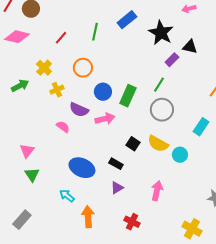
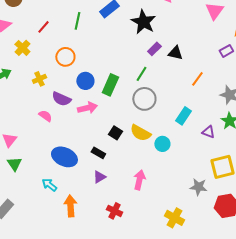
black triangle: (190, 47) -> (175, 53), moved
yellow cross: (44, 68) -> (22, 48), moved

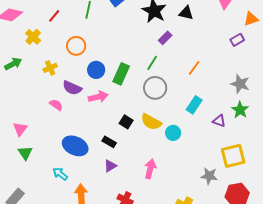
black triangle: (175, 53) -> (186, 13), moved
orange line: (197, 79) -> (194, 68), moved

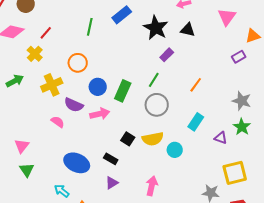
red line: (54, 16) -> (46, 33), moved
yellow cross: (50, 68) -> (52, 85), size x1.5
yellow semicircle: (151, 122) -> (153, 139), turned -40

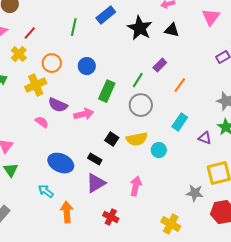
purple rectangle: (167, 55) -> (160, 65), moved
orange circle: (78, 63) -> (52, 63), moved
blue circle: (98, 87) -> (87, 66), moved
purple triangle: (112, 183) -> (96, 183), size x1.5

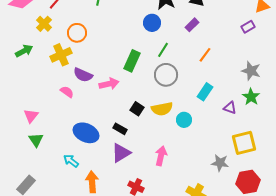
purple rectangle: (160, 65) -> (192, 25), moved
blue circle: (87, 66) -> (152, 23), moved

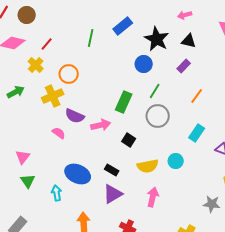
black square: (137, 109) -> (129, 140), moved
yellow semicircle: (162, 109) -> (148, 166), moved
cyan arrow: (71, 161) -> (57, 193), moved, turned 42

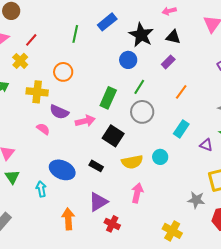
orange circle: (69, 74) -> (63, 72), moved
yellow cross: (53, 96) -> (37, 92), turned 30
black square: (129, 140) -> (113, 136), size x1.5
purple triangle: (113, 194) -> (98, 202), moved

